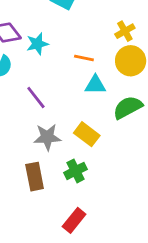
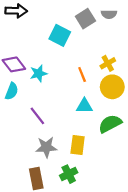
orange line: (84, 58) -> (82, 75), moved, turned 56
yellow rectangle: (87, 134) -> (78, 145), turned 60

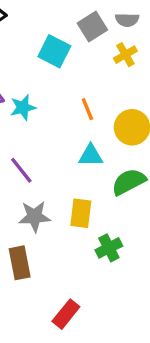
yellow cross: (108, 63) -> (125, 55), moved
green cross: (69, 174) -> (109, 248), moved

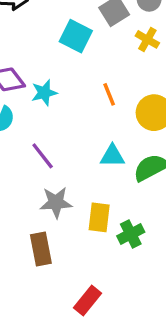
yellow cross: (125, 55) -> (147, 39), turned -30
cyan triangle: (91, 155) -> (112, 156), moved
yellow rectangle: (81, 213) -> (99, 217), moved

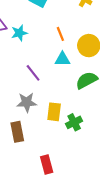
purple line: (43, 156) -> (33, 73), moved
cyan triangle: (112, 156) -> (62, 59), moved
red rectangle: (87, 301) -> (47, 164), turned -54

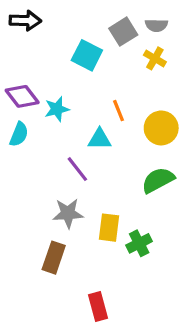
cyan triangle: (62, 59) -> (100, 139), moved
brown rectangle: (17, 132) -> (54, 258), turned 30

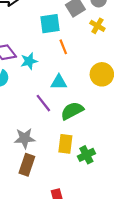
cyan square: (87, 55) -> (50, 24), turned -35
orange line: (118, 111) -> (63, 47), moved
green semicircle: (158, 180) -> (72, 111), moved
gray star: (68, 213) -> (25, 138), moved

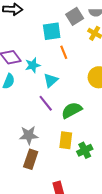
cyan triangle: (59, 82) -> (51, 80), moved, turned -42

